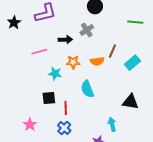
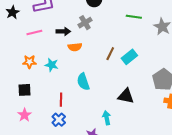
brown line: (112, 51) -> (110, 54), moved
pink line: (39, 52) -> (34, 33), moved
orange semicircle: (97, 61) -> (75, 47), moved
orange star: (73, 62) -> (29, 62), moved
black square: (49, 98) -> (25, 90), moved

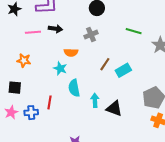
gray cross: (85, 23) -> (91, 35), moved
black arrow: (63, 31) -> (55, 29), moved
cyan star: (52, 65) -> (60, 68), moved
cyan arrow: (107, 118) -> (95, 100), moved
blue cross: (59, 120) -> (31, 113), moved, turned 32

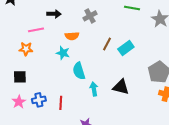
pink line: (33, 32) -> (36, 30), moved
cyan arrow: (95, 100) -> (94, 89), moved
red line: (49, 102) -> (61, 103), moved

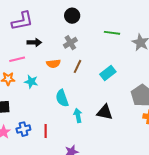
brown line: (107, 44) -> (78, 66), moved
cyan star: (63, 53) -> (31, 82), moved

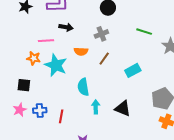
cyan star: (31, 82) -> (56, 65), size x1.6

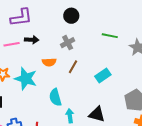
pink line: (46, 41) -> (12, 44), moved

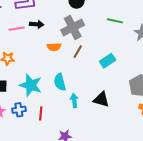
gray cross: (68, 43) -> (73, 27), size x1.6
cyan star: (26, 79) -> (31, 85), moved

